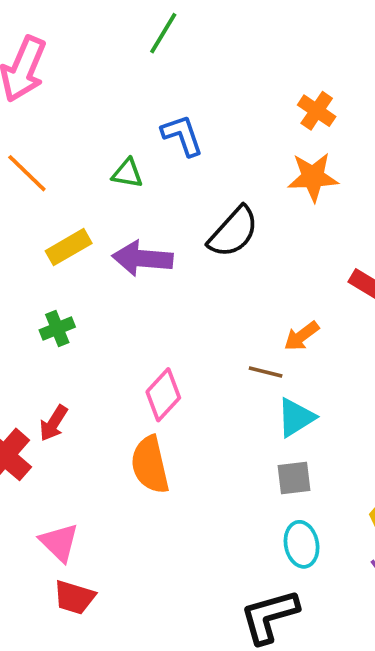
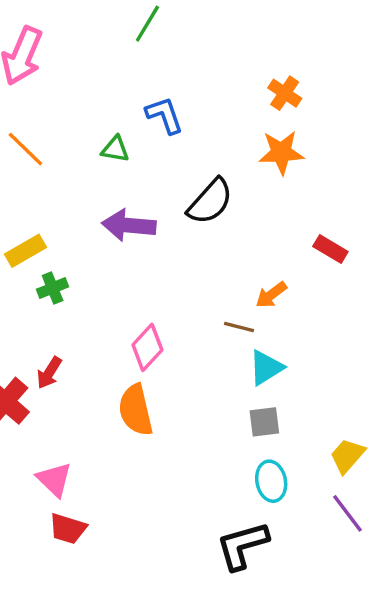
yellow rectangle: (69, 247) -> (25, 251), moved

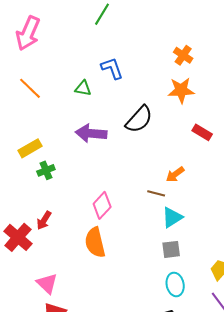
red rectangle: (330, 249) -> (202, 132), moved

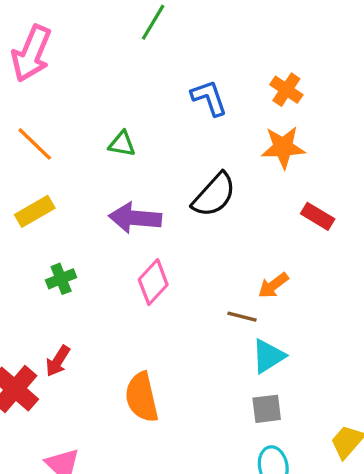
blue L-shape: (112, 68) -> (209, 98), moved
yellow rectangle: (30, 148) -> (35, 211), moved
pink diamond: (102, 205) -> (153, 282), moved

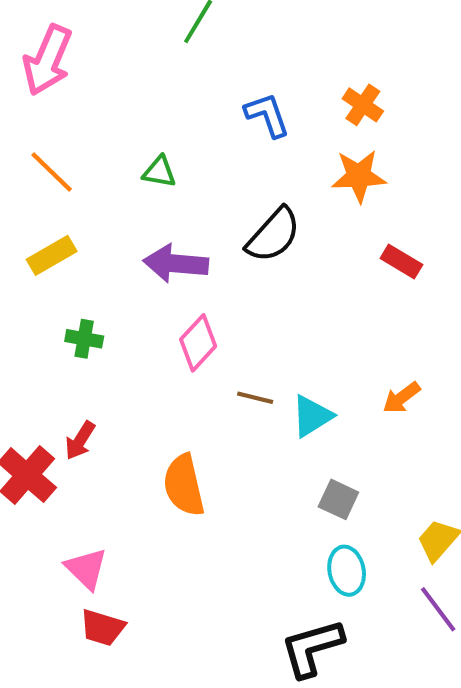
green cross: (61, 279) -> (84, 339), turned 32
orange arrow: (273, 285) -> (401, 398), moved
brown line: (242, 317) -> (255, 398), moved
cyan triangle: (268, 356) -> (312, 416), moved
gray square: (267, 409) -> (338, 499), turned 32

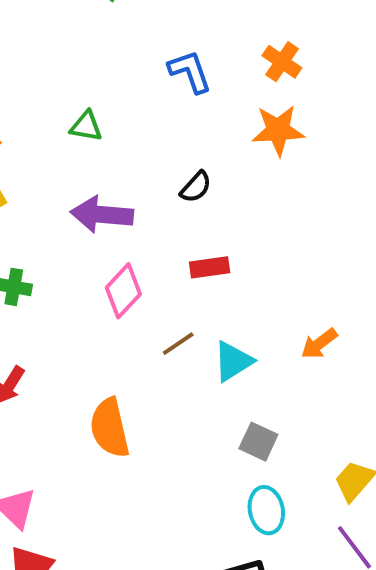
black semicircle: (273, 235) -> (196, 187), size x0.6
red rectangle: (401, 261) -> (210, 267), moved, turned -39
brown line: (255, 398) -> (178, 344), turned -48

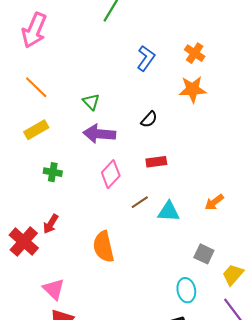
blue L-shape: (190, 72) -> (146, 58), turned 55
green triangle: (86, 126) -> (91, 102), moved, turned 36
cyan triangle: (233, 361) -> (169, 211), turned 35
gray square: (258, 442) -> (204, 254), moved

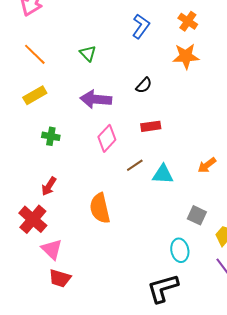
green triangle: (91, 102) -> (88, 53), moved
red cross: (24, 242) -> (33, 219), moved

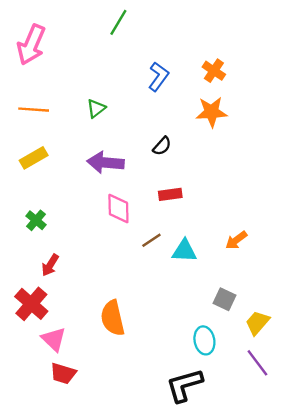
green triangle: (88, 53) -> (96, 108), turned 36
orange line: (35, 54) -> (34, 110), turned -40
green cross: (51, 136) -> (36, 220), moved, turned 30
pink diamond: (107, 138) -> (118, 208), turned -44
orange semicircle: (100, 208) -> (113, 318), moved

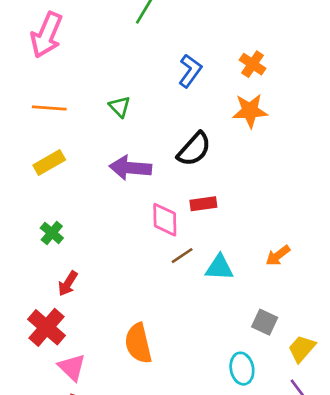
green triangle: (96, 108) -> (120, 107), turned -36
black semicircle: (162, 146) -> (194, 149), size x1.6
pink diamond: (118, 208) -> (165, 220), moved

